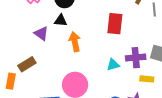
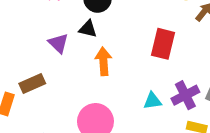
purple cross: (136, 58) -> (185, 95), turned -30

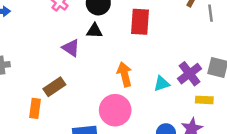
red rectangle: (163, 44) -> (140, 22), moved
orange arrow: (103, 61) -> (125, 74), moved

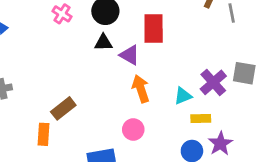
purple triangle: (71, 48) -> (130, 55), moved
yellow rectangle: (204, 100) -> (201, 118), moved
pink circle: (115, 110) -> (133, 130), size x0.6

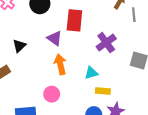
black triangle: (103, 42) -> (19, 46), moved, turned -48
purple cross: (213, 82) -> (106, 43), moved

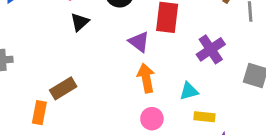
black triangle: (19, 46) -> (80, 22), moved
pink circle: (52, 94) -> (152, 119), moved

